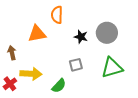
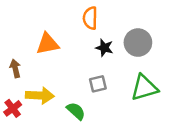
orange semicircle: (57, 15) -> (90, 18), moved
green semicircle: (59, 86) -> (76, 111), turned -91

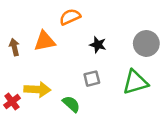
orange semicircle: (90, 18) -> (70, 17), moved, turned 65
gray circle: (138, 43) -> (146, 43), moved
brown arrow: (15, 68) -> (14, 47), moved

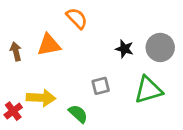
orange semicircle: (70, 17) -> (77, 18), turned 70
black star: (98, 45) -> (124, 49), moved

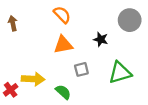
orange triangle: (49, 45) -> (63, 45), moved
gray circle: (160, 47) -> (130, 20), moved
brown arrow: (16, 51) -> (13, 23), moved

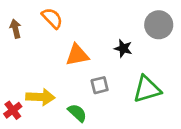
orange semicircle: (62, 15) -> (52, 18), moved

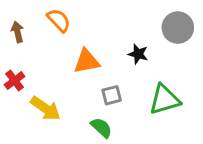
yellow arrow: (40, 97) -> (45, 108), turned 32
red cross: (13, 110) -> (15, 80), moved
green semicircle: (77, 113) -> (101, 128), moved

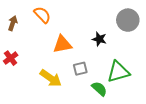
brown arrow: (18, 32) -> (13, 23), turned 32
yellow arrow: (45, 108) -> (51, 78), moved
green semicircle: (101, 128) -> (99, 89), moved

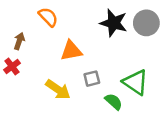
brown arrow: (13, 23) -> (19, 41), moved
black star: (99, 39) -> (114, 23), moved, size x1.6
green triangle: (118, 72) -> (135, 82), turned 50

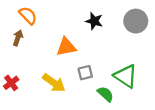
orange semicircle: (48, 17) -> (28, 15), moved
black star: (114, 23) -> (94, 21), moved, size x0.7
red cross: (12, 66) -> (11, 83), moved

